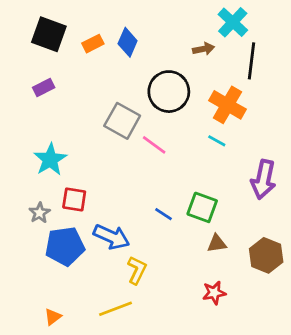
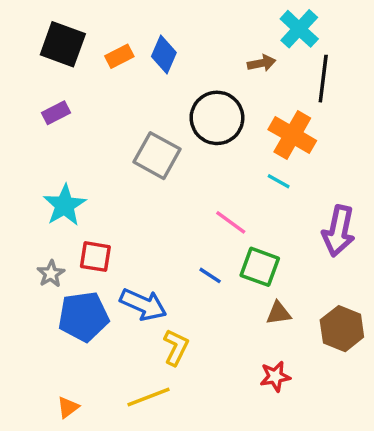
pink line: (154, 145) -> (231, 222), moved

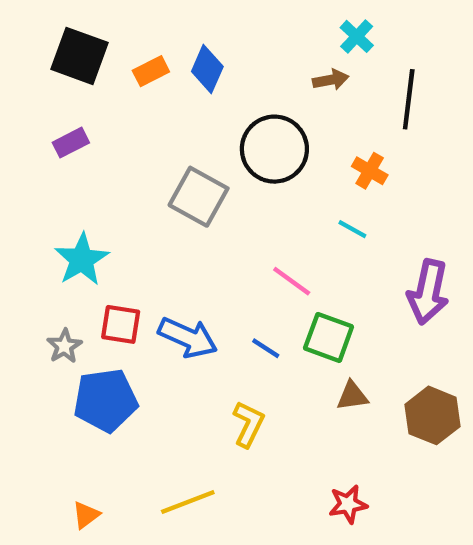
cyan cross: (299, 29) -> (357, 36), moved, size x0.7
orange cross: (292, 135) -> (370, 171), size x0.6
blue arrow: (143, 305) -> (188, 337), moved
yellow L-shape: (176, 347) -> (248, 424), moved
red star: (275, 376) -> (348, 504), moved

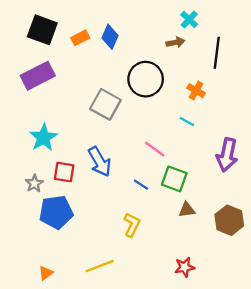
purple rectangle: (71, 143) -> (38, 76), size x1.8
blue arrow: (188, 337) -> (100, 162), moved, turned 36

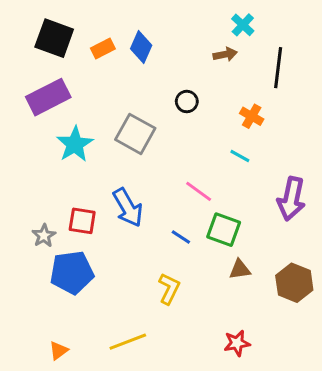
black circle: (146, 79) -> (187, 102), size x0.5
cyan star: (43, 138) -> (75, 144), moved

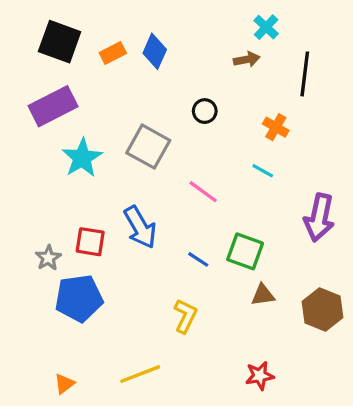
pink line: (199, 191) -> (203, 192), moved

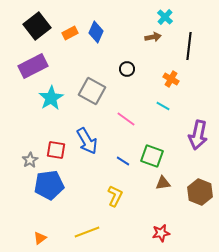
black square: (60, 42) -> (37, 26), turned 32

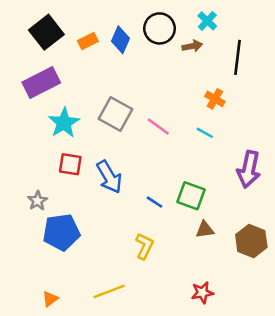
black circle: (127, 69) -> (160, 28), moved, size x1.6
pink line: (126, 119) -> (158, 127), moved
red square: (56, 150) -> (70, 164), moved

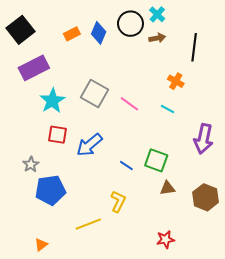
cyan cross: (207, 21) -> (157, 14), moved
black square: (46, 32) -> (21, 30), moved
blue arrow: (109, 177) -> (89, 145), turned 80
yellow line: (109, 291) -> (88, 224), moved

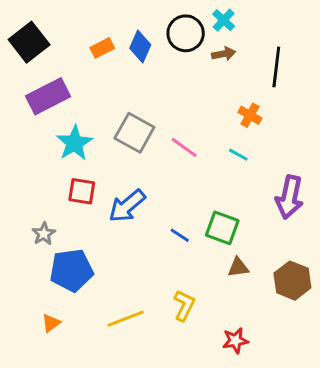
yellow L-shape: (118, 201) -> (184, 305), moved
orange triangle: (41, 245) -> (51, 323), moved

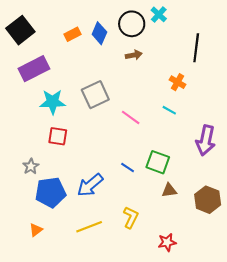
brown arrow: (224, 54) -> (134, 55), moved
gray square: (134, 133) -> (95, 95), turned 36
cyan star: (74, 143) -> (53, 102), turned 30
pink line: (184, 147) -> (131, 117), moved
blue arrow: (127, 206) -> (90, 185), moved

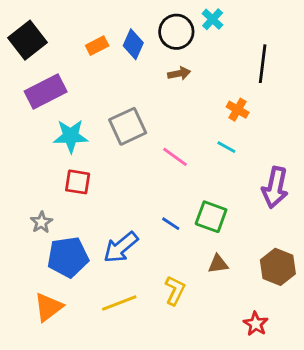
brown triangle: (169, 190) -> (218, 264), moved
orange triangle: (36, 230) -> (48, 307), size x1.6
red star: (167, 242) -> (256, 324), moved, turned -30

